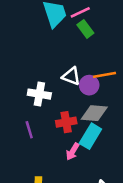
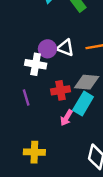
purple circle: (89, 85) -> (47, 49), moved

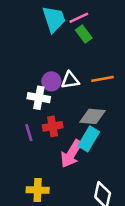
white triangle: (65, 48) -> (70, 80), turned -30
red cross: (61, 90) -> (53, 126), moved
pink arrow: (66, 118) -> (71, 154), size x1.6

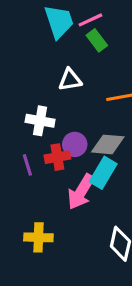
white triangle: (70, 80) -> (70, 80), moved
purple circle: (51, 81) -> (75, 144), moved

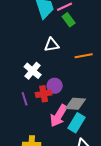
white cross: (40, 121) -> (33, 71), turned 30
gray diamond: (108, 144) -> (76, 104), moved
cyan rectangle: (103, 173) -> (77, 123), moved

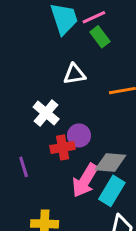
purple line: (25, 99) -> (24, 167), moved

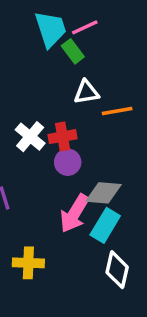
green rectangle: (100, 37) -> (73, 51), moved
white triangle: (74, 74) -> (86, 92), moved
red cross: (63, 147) -> (63, 137), moved

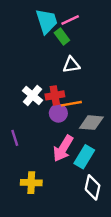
orange line: (117, 111) -> (71, 104), moved
gray diamond: (103, 193) -> (91, 123), moved

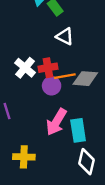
white triangle: (71, 65) -> (65, 36), turned 36
gray diamond: (91, 123) -> (85, 79), moved
cyan rectangle: (84, 157) -> (78, 130), turned -40

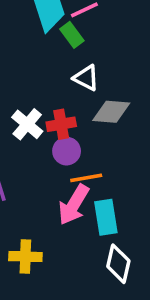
orange line: (65, 76) -> (86, 178), moved
gray diamond: (85, 79) -> (111, 112), moved

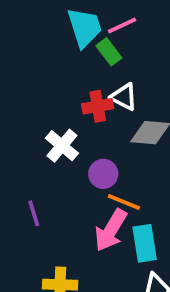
red cross: (61, 124) -> (98, 106), moved
orange line: (86, 178) -> (124, 202), turned 32

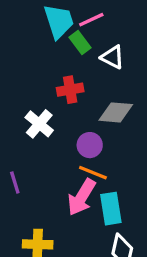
white triangle: (124, 97) -> (112, 57), moved
purple circle: (103, 174) -> (90, 145), moved

